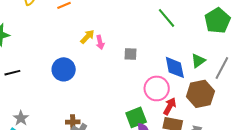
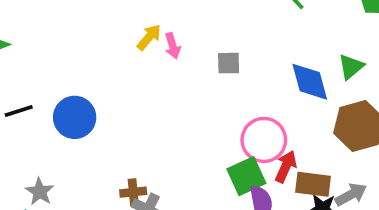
blue circle: (64, 69) -> (75, 117), moved
pink circle: (157, 88) -> (264, 140), moved
red arrow: (170, 106) -> (286, 167), moved

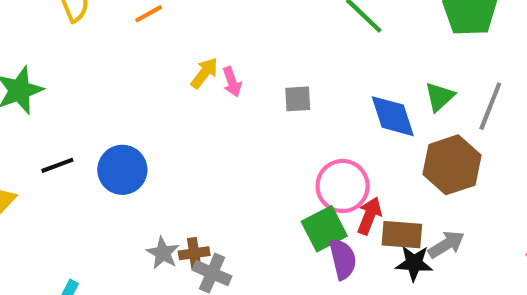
gray star: (40, 192) -> (163, 253), moved

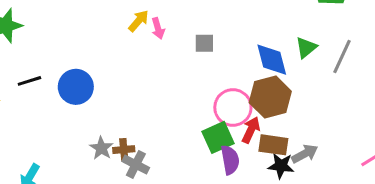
brown hexagon: (452, 165) -> (270, 97), moved

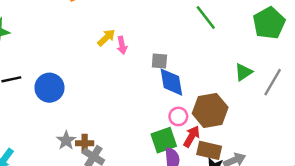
blue diamond: (272, 60) -> (171, 82), moved
pink circle: (233, 107) -> (178, 116), size x0.6

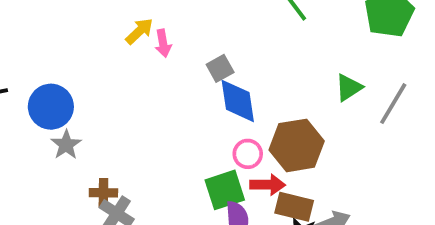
gray square: (159, 61) -> (220, 68), turned -35
red arrow: (192, 136) -> (268, 185), turned 60
gray star: (66, 140) -> (66, 145), moved

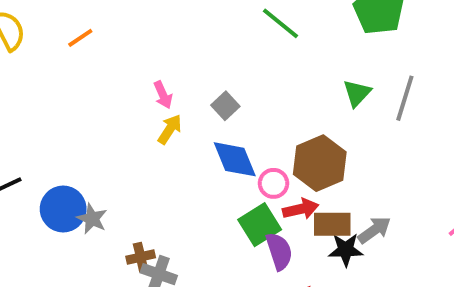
yellow arrow: (139, 31) -> (170, 129), moved
blue diamond: (238, 101) -> (235, 159), moved
blue circle: (51, 107) -> (63, 209), moved

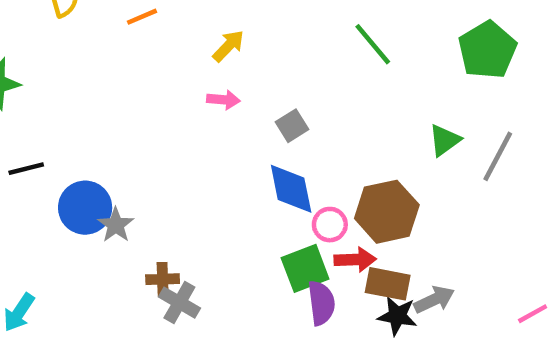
pink arrow: (163, 95) -> (223, 100), turned -72
yellow arrow: (170, 129) -> (228, 46), moved

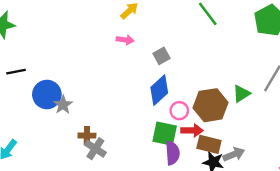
green triangle: (444, 140) -> (241, 94), moved
blue diamond: (291, 189) -> (159, 90), turned 56
green square: (305, 268) -> (165, 134), turned 30

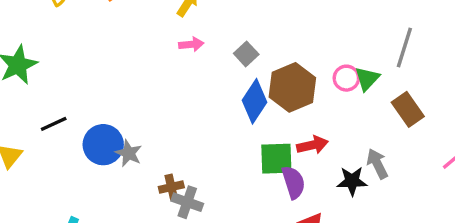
brown hexagon: (211, 105) -> (292, 87), moved
pink circle: (179, 111) -> (346, 78), moved
brown rectangle: (209, 144) -> (408, 109), moved, turned 55
gray arrow: (234, 154) -> (377, 164), turned -80

